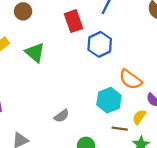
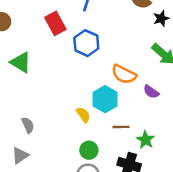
gray semicircle: (62, 116) -> (28, 125), moved, turned -70
yellow semicircle: (139, 117) -> (83, 115), moved, turned 119

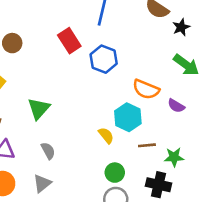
green triangle: (21, 62) -> (39, 109), moved, turned 45
green star: (146, 140) -> (174, 157), turned -30

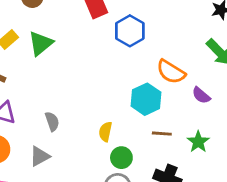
green triangle: (39, 109) -> (41, 43), moved
yellow semicircle: (106, 135) -> (105, 132), moved, turned -138
green star: (174, 157) -> (198, 142), moved, turned 30

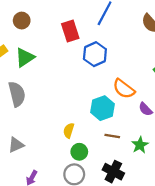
gray semicircle: (52, 121) -> (17, 94), moved, size x1.6

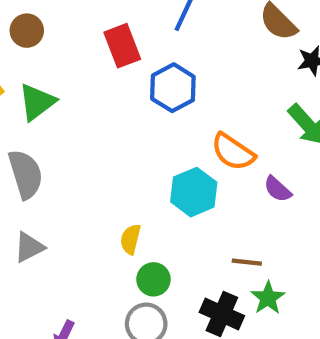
brown line: (112, 136) -> (247, 262), moved
gray triangle: (16, 145) -> (29, 247), moved
green star: (140, 145) -> (268, 298), moved

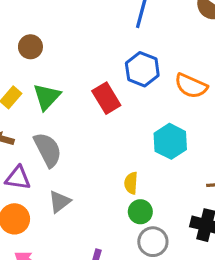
red rectangle: (122, 46) -> (106, 98), moved
orange semicircle: (233, 152) -> (191, 86), moved
green circle: (153, 279) -> (140, 212), moved

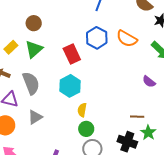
brown circle: (30, 47) -> (34, 23), moved
orange semicircle: (191, 86) -> (127, 39), moved
cyan hexagon: (170, 141) -> (70, 86), moved

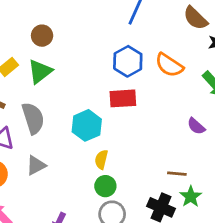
red rectangle: (72, 54) -> (123, 98), moved, turned -72

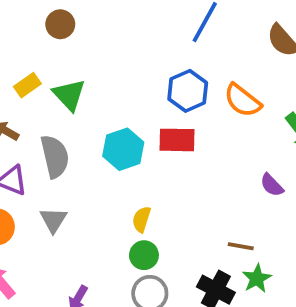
brown circle: (42, 36) -> (60, 24), moved
green triangle: (40, 71) -> (69, 95), turned -40
cyan hexagon: (87, 125) -> (123, 149), moved
gray triangle: (36, 165) -> (53, 220), turned -35

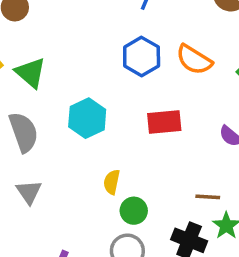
red rectangle: (177, 140) -> (164, 122), moved
green circle: (144, 255) -> (134, 211), moved

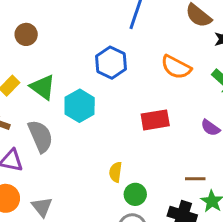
blue hexagon: (142, 56) -> (111, 63), moved
cyan hexagon: (87, 118) -> (80, 106), moved
gray triangle: (29, 192) -> (42, 207), moved

